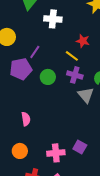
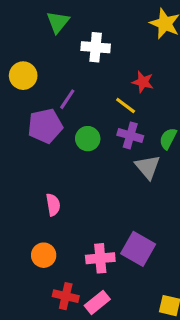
purple square: (80, 147) -> (138, 249), size x1.5

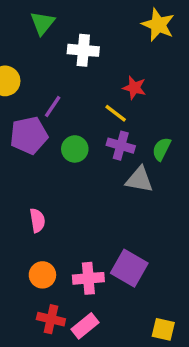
gray triangle: (148, 167) -> (139, 180), turned -40
orange circle: (44, 255) -> (42, 275), moved

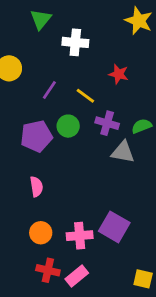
yellow line: (116, 113) -> (85, 96), moved
purple pentagon: (29, 135) -> (36, 136), moved
green semicircle: (162, 149) -> (142, 126), turned 42

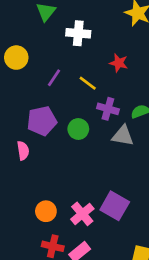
green circle: (68, 126) -> (78, 129), moved
pink semicircle: (36, 187) -> (23, 151), moved
pink cross: (80, 236) -> (82, 214), turned -35

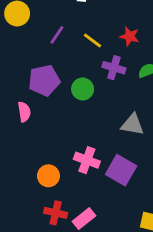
red star: (119, 63) -> (130, 36), moved
gray triangle: (123, 136) -> (132, 125), moved
pink cross: (82, 214) -> (87, 160), moved, turned -30

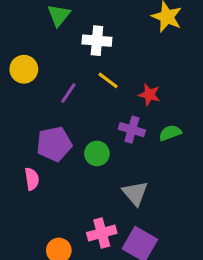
yellow line: (93, 41) -> (108, 80), moved
gray triangle: (132, 125) -> (135, 193), moved, turned 40
pink cross: (87, 160) -> (102, 233), turned -35

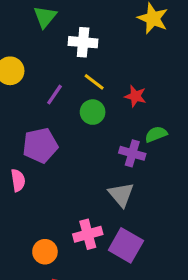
purple cross: (132, 130) -> (132, 153), moved
green circle: (97, 153) -> (93, 112), moved

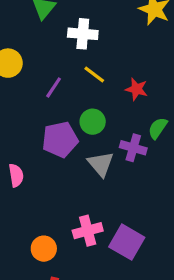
green circle: (93, 112) -> (93, 122), moved
green semicircle: (156, 134) -> (158, 128), turned -35
purple pentagon: (40, 145) -> (60, 140), moved
gray triangle: (121, 195) -> (101, 164), moved

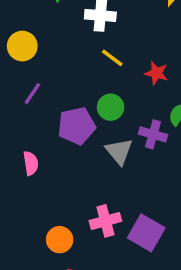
purple line: (54, 87) -> (32, 94), moved

